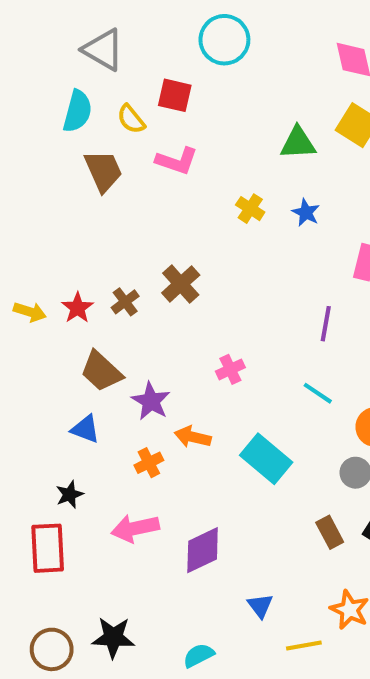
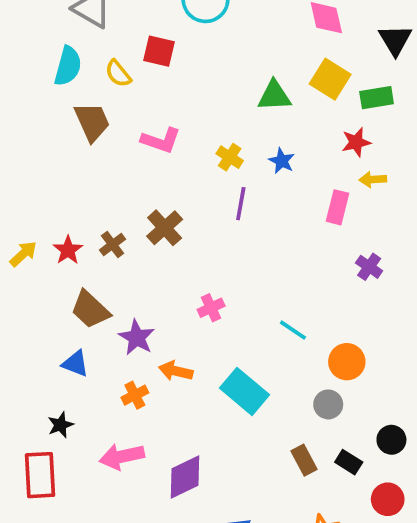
pink L-shape: (177, 161) -> (161, 140), moved
yellow arrow: (30, 312) -> (23, 254), turned -60
purple line: (326, 324) -> (241, 204), moved

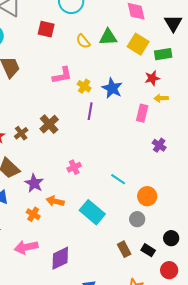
yellow semicircle: (118, 73) -> (83, 41), moved
green triangle: (274, 96) -> (108, 37), moved
pink L-shape: (161, 140) -> (62, 75), moved, turned -30
blue star: (282, 161) -> (112, 88), size x1.5
orange cross: (135, 395) -> (33, 214), turned -32

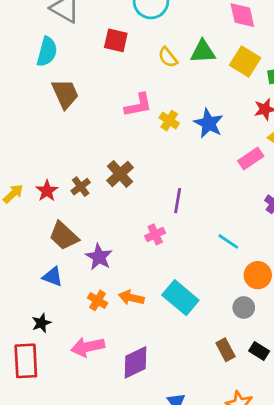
purple line: (90, 111) -> (178, 201), moved
pink rectangle: (142, 113) -> (251, 158), turned 42
cyan line: (118, 179) -> (228, 241), moved
orange arrow: (55, 201) -> (131, 298), moved

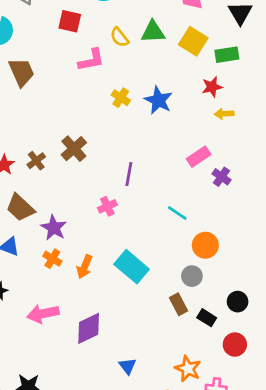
pink L-shape: (138, 105) -> (91, 60), moved
pink rectangle: (251, 158) -> (199, 157), moved
orange arrow: (131, 298) -> (85, 267), turned -80
orange cross: (98, 300) -> (52, 259), moved
brown rectangle: (225, 350) -> (179, 304), moved

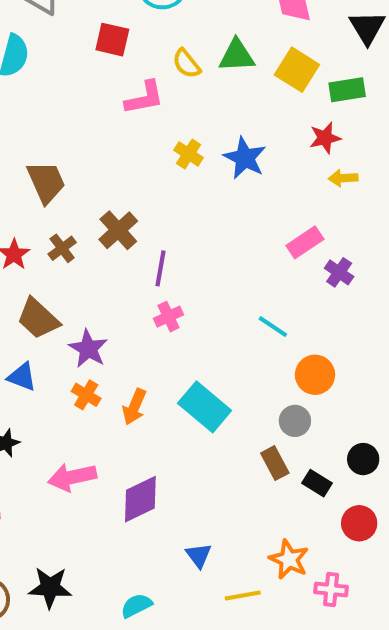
brown trapezoid: (22, 72) -> (46, 182), moved
purple line: (129, 174) -> (160, 268), moved

